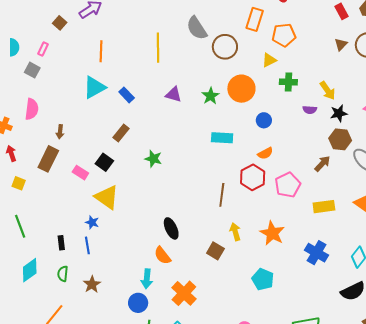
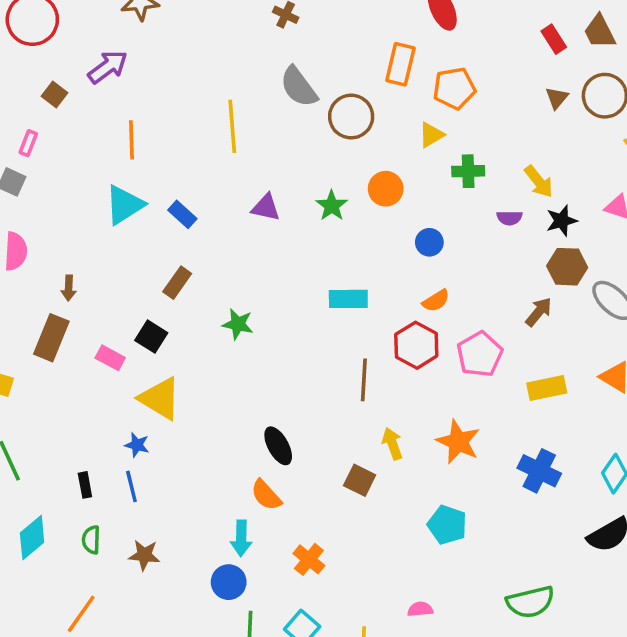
orange circle: (241, 89) -> (386, 189), size x0.7
cyan rectangle: (222, 138) -> (348, 299), moved
brown star: (92, 284) -> (144, 555), turned -30
orange cross: (184, 293) -> (309, 559), size x0.7

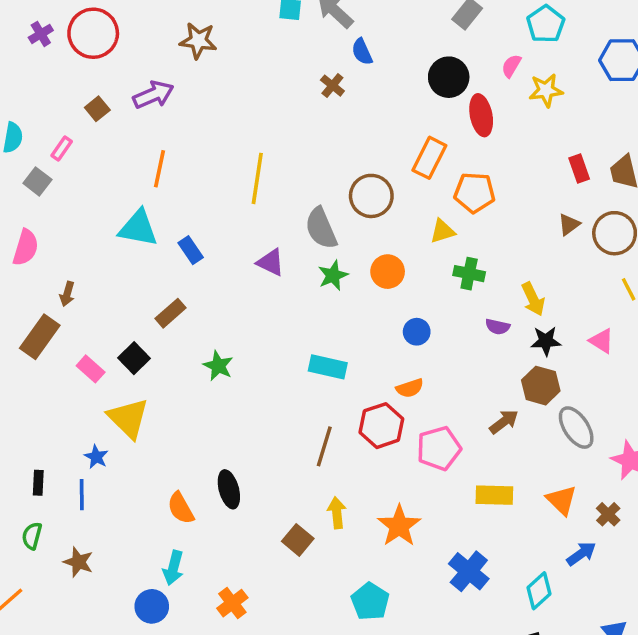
gray semicircle: (299, 87) -> (321, 228), moved
cyan triangle: (124, 205) -> (138, 228), turned 30
orange semicircle: (266, 495) -> (181, 508), moved

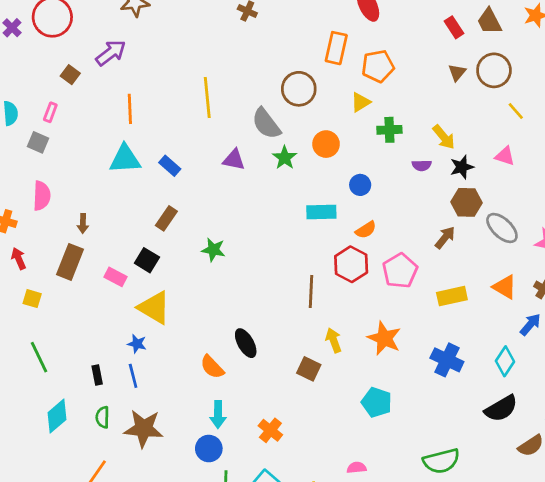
cyan rectangle: (328, 367) -> (321, 212), moved
brown star: (78, 562) -> (144, 429), size x1.6

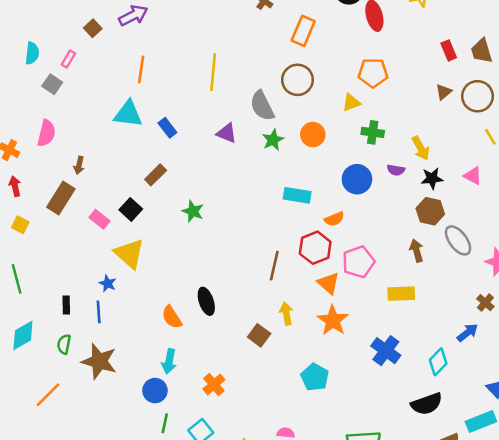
orange rectangle: (336, 48) -> (303, 31), moved
blue circle: (360, 185) -> (357, 179), moved, size x1.5
brown arrow: (445, 237) -> (416, 251), moved, turned -65
orange triangle: (505, 287) -> (328, 283), moved

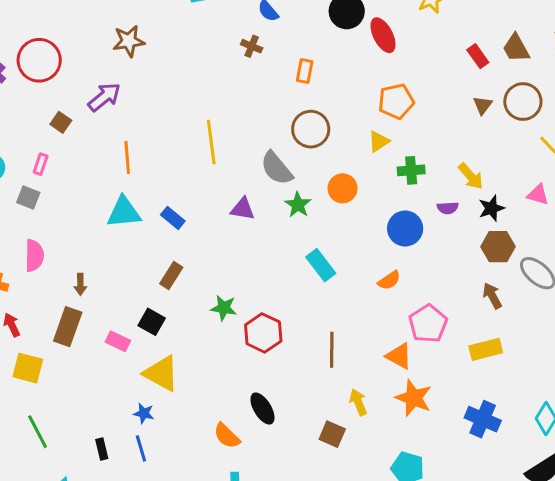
orange rectangle: (303, 31) -> (305, 71), size x0.7
cyan rectangle: (297, 195) -> (321, 265), moved, turned 56
yellow square: (20, 225) -> (28, 368), size x1.5
red hexagon: (315, 248) -> (263, 333), moved

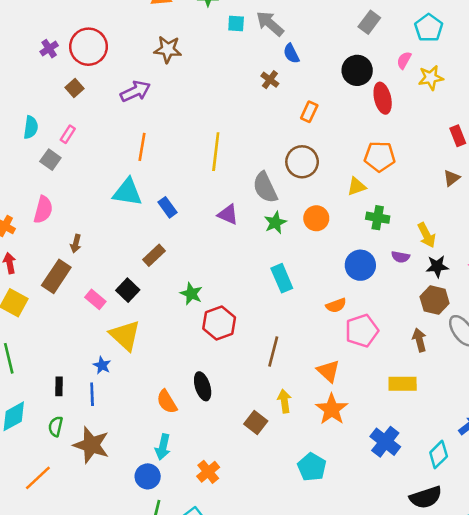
brown square: (61, 122) -> (74, 88), moved
pink pentagon: (428, 324) -> (362, 331), moved

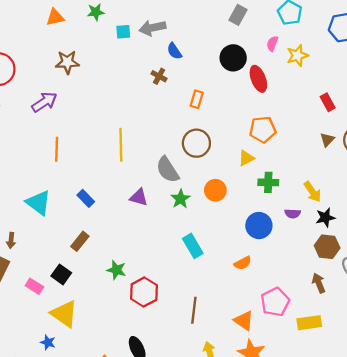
gray arrow: (270, 24) -> (152, 28), turned -45
cyan triangle: (128, 192) -> (38, 203), moved, turned 36
pink pentagon: (362, 331) -> (275, 302), moved

